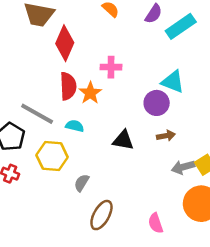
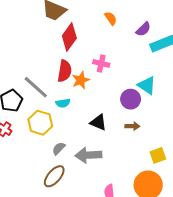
cyan semicircle: (75, 126) -> (63, 103), turned 144
gray arrow: (183, 167) -> (88, 155), moved, size x1.4
brown ellipse: (101, 215) -> (54, 176), moved

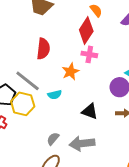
red diamond: (69, 37) -> (86, 30), moved
red semicircle: (65, 71) -> (43, 49), moved
yellow hexagon: (40, 123) -> (23, 104), moved

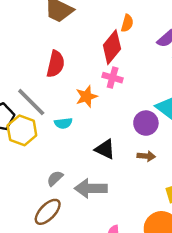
orange semicircle: (96, 10) -> (127, 23), turned 48

